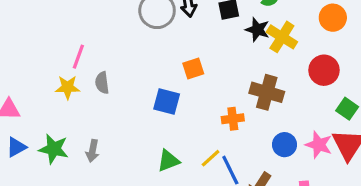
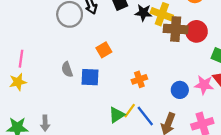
gray semicircle: (102, 83) -> (67, 69), moved
brown cross: (267, 92) -> (176, 29), moved
green triangle: (168, 161) -> (117, 115), moved

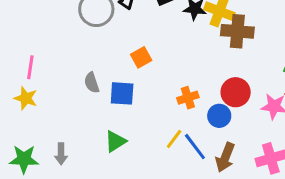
red circle: (197, 31) -> (236, 92), moved
yellow star: (18, 82) -> (26, 98), turned 30
blue circle: (180, 90) -> (219, 116), moved
green triangle: (117, 115) -> (115, 141), moved

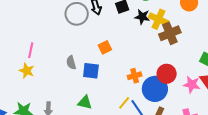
brown cross: (237, 31) -> (170, 33), turned -30
blue circle: (219, 116) -> (155, 89), size x1.6
green triangle: (115, 141) -> (85, 102), turned 42

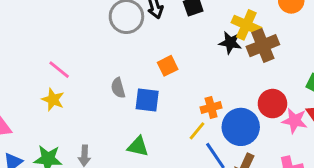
black star: (142, 17) -> (230, 43), moved
pink line: (31, 50) -> (59, 70), turned -63
red circle: (167, 74) -> (272, 104), moved
yellow line: (124, 103) -> (197, 131), moved

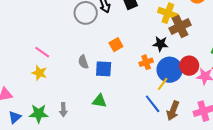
black star: (230, 43) -> (160, 44), moved
orange cross: (211, 108) -> (146, 62), moved
blue circle: (241, 127) -> (170, 70), moved
yellow line: (197, 131) -> (163, 84), moved

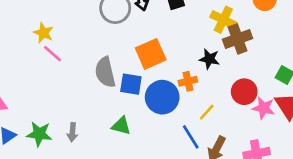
orange square: (116, 45) -> (151, 54), size x1.6
gray semicircle: (83, 62) -> (105, 72), size x1.6
blue circle: (170, 70) -> (162, 97), moved
yellow star: (39, 73) -> (43, 33), moved

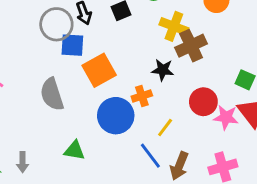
blue square: (131, 84) -> (72, 45), moved

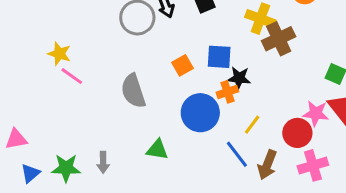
blue square: (72, 45) -> (219, 57), moved
orange square: (99, 70) -> (182, 65), size x0.6
black star: (163, 70) -> (239, 78), moved
red circle: (203, 102) -> (297, 133), moved

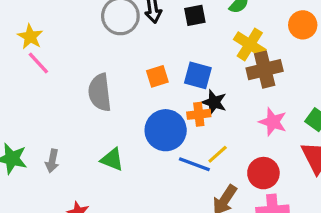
pink star: (316, 113) -> (273, 122), moved
blue line: (237, 154) -> (194, 164), moved, turned -44

